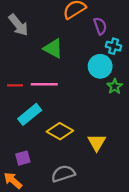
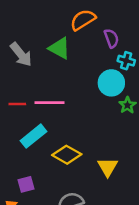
gray arrow: (18, 25) -> (21, 54), moved
green triangle: (53, 48) -> (59, 48), moved

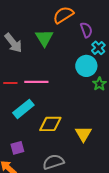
green triangle: (59, 48) -> (44, 38), turned 30
cyan cross: (126, 61) -> (98, 48), turned 32
yellow diamond: (67, 155) -> (50, 124), turned -30

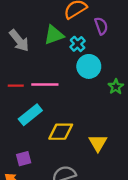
green triangle: (44, 38) -> (54, 35), turned 42
cyan cross: (98, 48) -> (78, 44), moved
cyan circle: (86, 66) -> (89, 66), moved

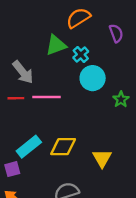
purple semicircle: (101, 26) -> (116, 33), moved
gray arrow: (19, 41) -> (23, 72), moved
cyan rectangle: (30, 115) -> (29, 147), moved
purple square: (24, 159) -> (12, 169), moved

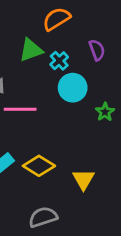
purple semicircle: (116, 33) -> (97, 50), moved
yellow diamond: (63, 147) -> (39, 166), turned 32

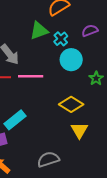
purple semicircle: (97, 50) -> (90, 31), turned -91
yellow diamond: (39, 166) -> (71, 104), moved

